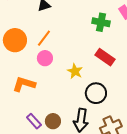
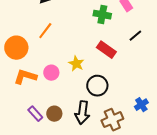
orange circle: (15, 40) -> (16, 48), moved
pink circle: (45, 58) -> (51, 73), moved

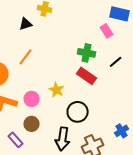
green cross: (102, 15) -> (87, 53), moved
brown circle: (54, 114) -> (32, 124), moved

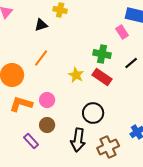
yellow star: (57, 90) -> (76, 75), moved

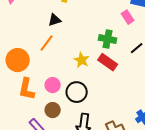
black triangle: (41, 25) -> (55, 20), moved
orange L-shape: (21, 104) -> (27, 89), turned -95
black circle: (93, 113) -> (77, 92), moved

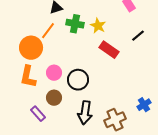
green cross: (108, 39) -> (75, 24), moved
orange circle: (18, 60) -> (31, 48), moved
yellow star: (82, 60) -> (98, 26), moved

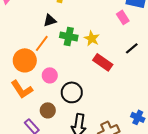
pink circle: (54, 73) -> (50, 75), moved
orange L-shape: (28, 77) -> (22, 89), turned -45
blue cross: (144, 105) -> (138, 117), turned -32

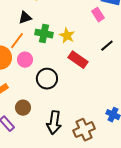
pink circle: (50, 75) -> (25, 60), moved
black circle: (72, 92) -> (47, 79), moved

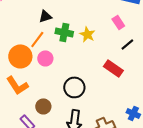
pink rectangle: (98, 15) -> (118, 22), moved
red rectangle: (78, 60) -> (113, 68), moved
black circle: (47, 79) -> (74, 87), moved

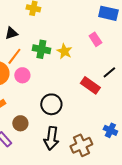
black triangle: (45, 16) -> (11, 33), moved
black line: (127, 44) -> (109, 72), moved

